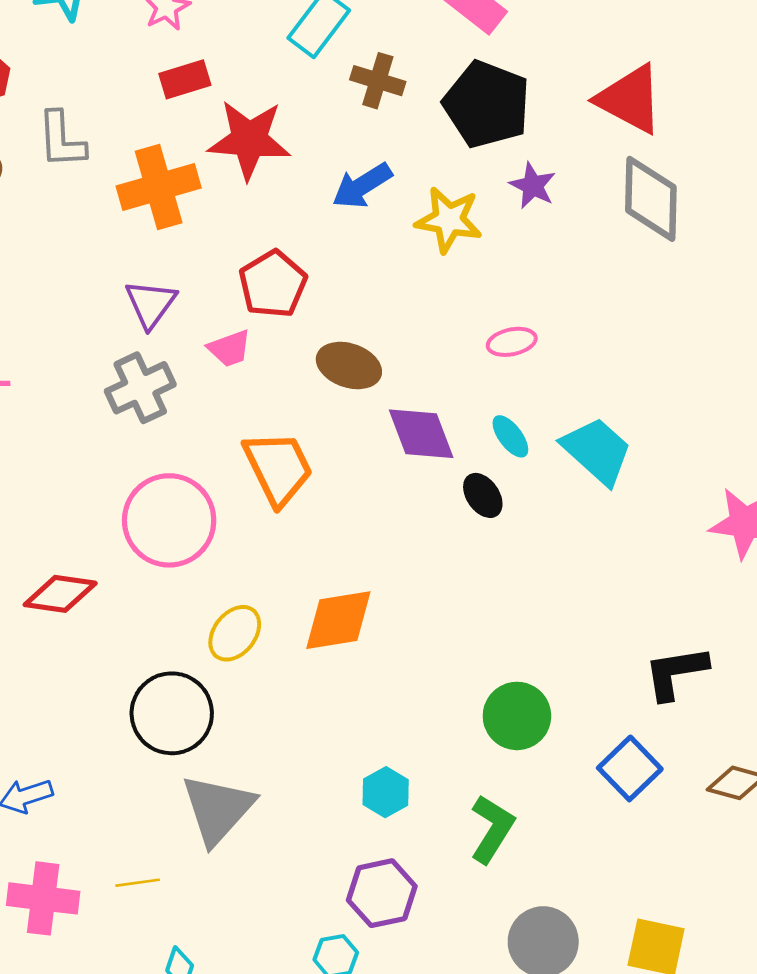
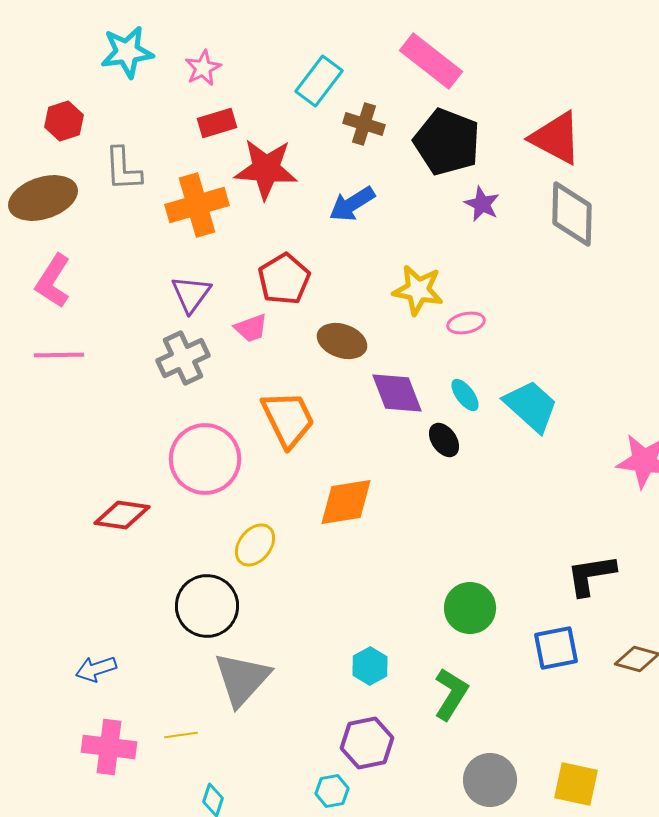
yellow star: (449, 220) -> (418, 290), moved
orange diamond: (338, 620) -> (346, 502), moved
blue square: (630, 768) -> (556, 648), turned 33

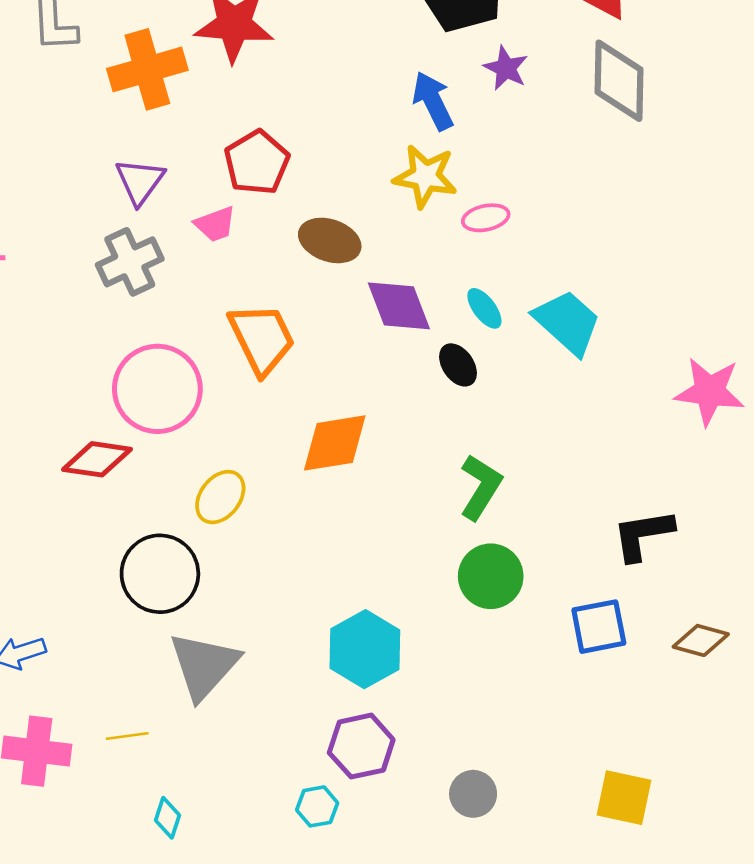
blue arrow: (352, 204) -> (433, 101), moved, turned 96
red diamond: (122, 515) -> (97, 459), moved
cyan hexagon: (370, 666) -> (365, 649), size x1.6
green L-shape: (451, 694) -> (481, 487), moved
gray circle: (490, 780) -> (473, 794), moved, size x0.7

